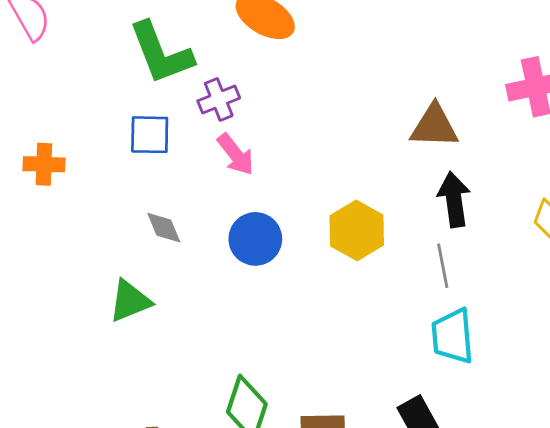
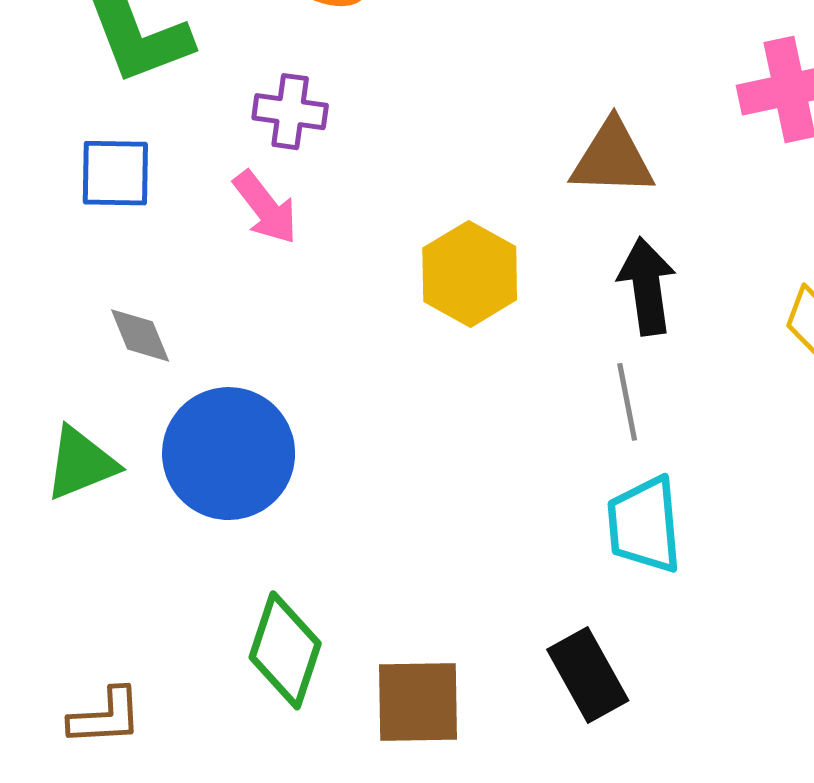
purple cross: (219, 99) -> (290, 112), moved, turned 30
yellow hexagon: (357, 230) -> (470, 274), moved
blue circle: (255, 239) -> (229, 454), moved, size x1.4

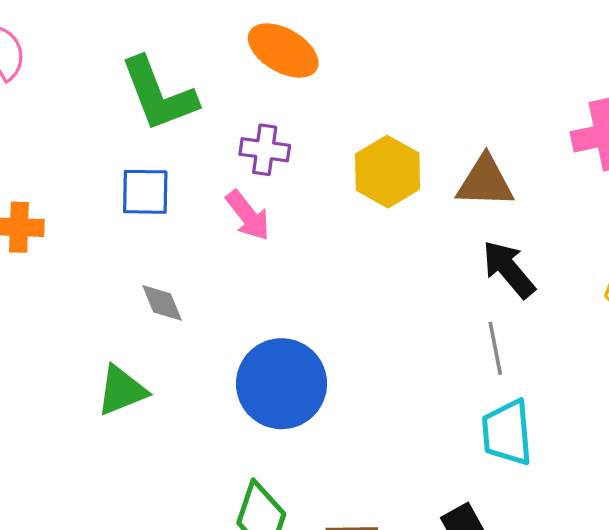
yellow hexagon: (470, 274) -> (388, 172), moved
black arrow: (647, 286) -> (509, 269), turned -32
blue circle: (229, 454) -> (282, 384), moved

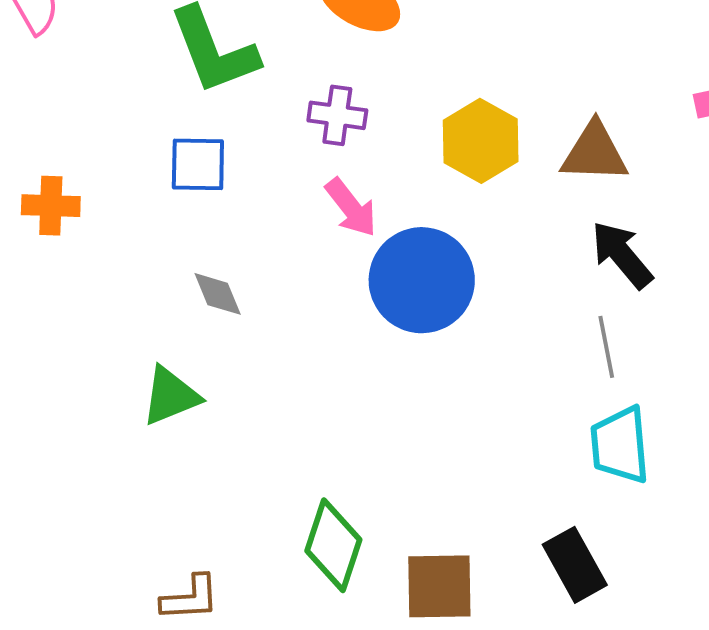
pink arrow: (248, 215) -> (351, 208), moved
blue circle: (282, 384) -> (422, 280), moved

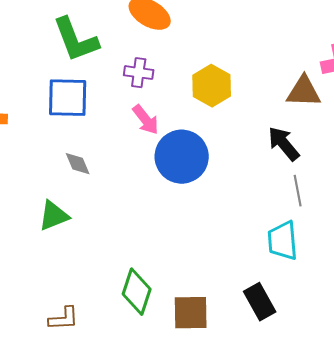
brown triangle: (594, 153) -> (304, 92), moved
blue square: (198, 164) -> (68, 98), size x1.4
gray line: (606, 347) -> (298, 191), moved

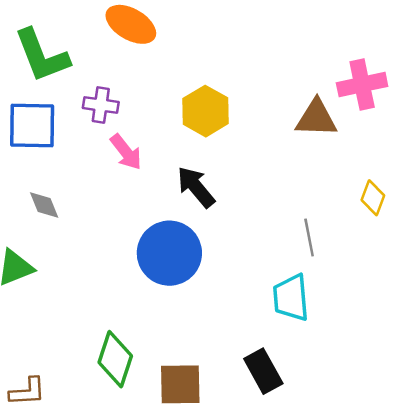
purple cross: (139, 73) -> (101, 105), moved
black arrow: (284, 144) -> (196, 187), moved
blue circle: (182, 157) -> (169, 253), moved

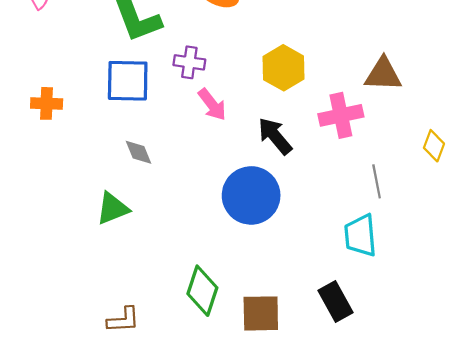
pink cross: (362, 85) -> (341, 115), moved

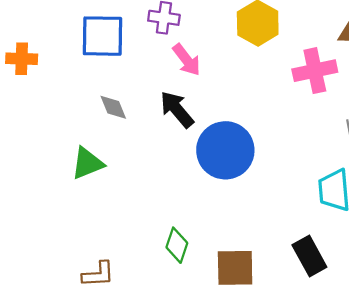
black arrow: (275, 136) -> (177, 109), moved
green diamond: (202, 291) -> (177, 245), size x0.7

